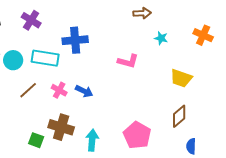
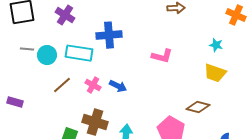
orange cross: (203, 35) -> (236, 15), moved
cyan star: (161, 38) -> (216, 45), moved
brown diamond: (179, 116) -> (198, 107), moved, turned 55

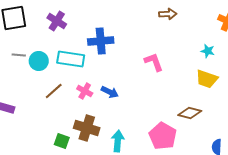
pink L-shape: (162, 56) -> (154, 62), turned -125

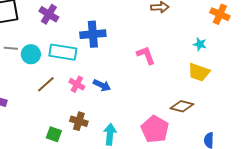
brown cross: (87, 128) -> (79, 121), size x0.7

